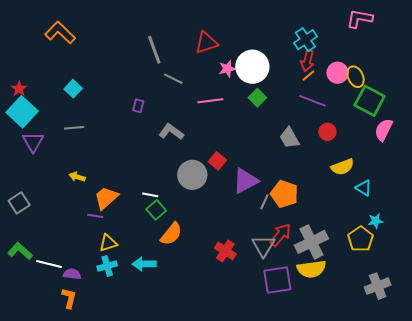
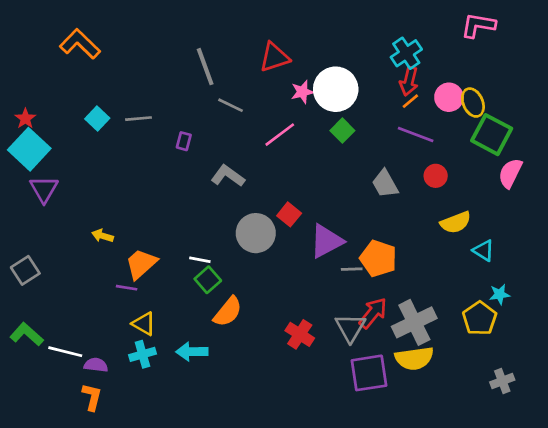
pink line: (210, 101) -> (280, 135), turned -30
gray line: (74, 128) -> (139, 119), moved
gray line: (264, 202) -> (352, 269), turned 63
yellow triangle: (108, 243) -> (144, 324), turned 48
gray cross: (378, 286) -> (502, 381), size x0.7

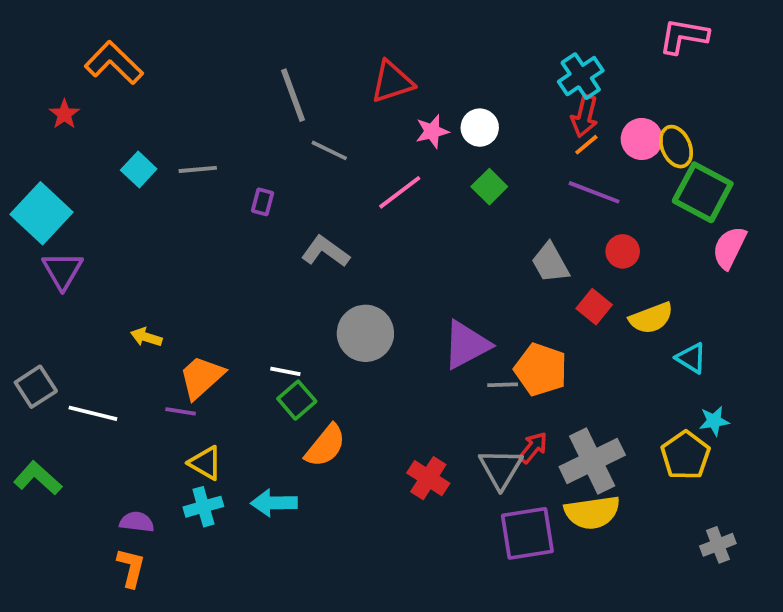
white circle: (336, 89) -> (480, 128), size x0.6
red star: (25, 119) -> (64, 114), moved
red square: (289, 214) -> (594, 307), moved
red arrow: (373, 313) -> (533, 448), size x0.7
white line: (65, 352) -> (93, 413), moved

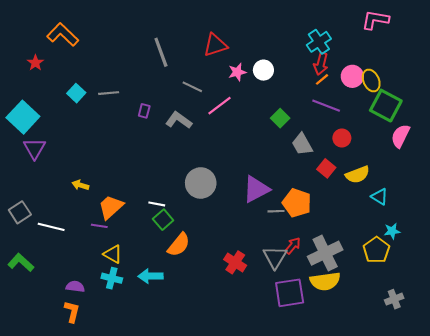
gray line: (329, 150) -> (192, 87), moved
green square: (489, 187) -> (280, 118), moved
gray L-shape: (325, 251) -> (179, 120), moved
cyan cross: (203, 507) -> (112, 278), turned 30

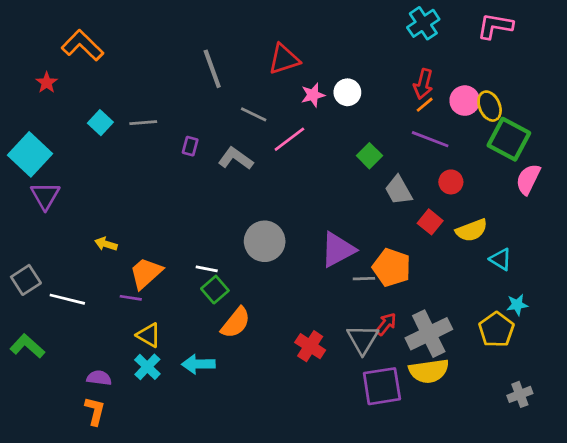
cyan cross: (319, 42) -> (423, 23), moved
cyan cross: (112, 278) -> (147, 367), turned 30

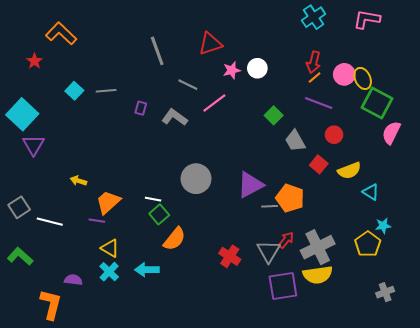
orange L-shape: (95, 411) -> (51, 304), moved, size x1.4

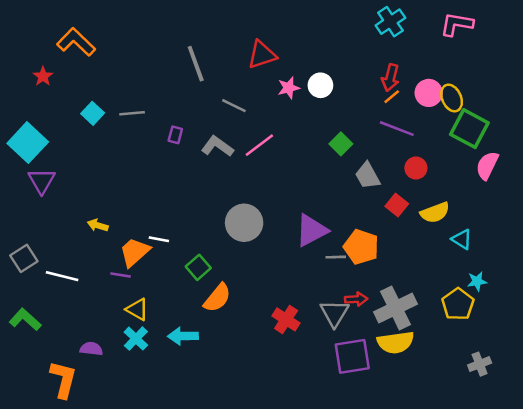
pink line: (214, 103) -> (259, 145), moved
white line: (153, 199) -> (159, 239), moved
red arrow: (286, 240) -> (356, 299), turned 48

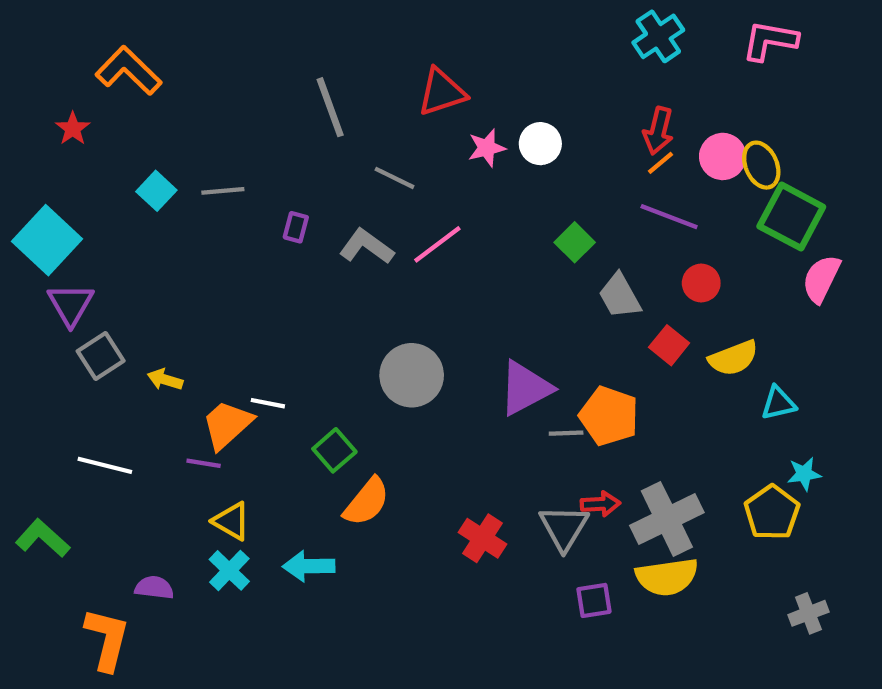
cyan triangle: (462, 239) -> (778, 403), turned -45
gray square: (24, 258) -> (101, 356), moved
purple square: (352, 356) -> (594, 600), size x0.6

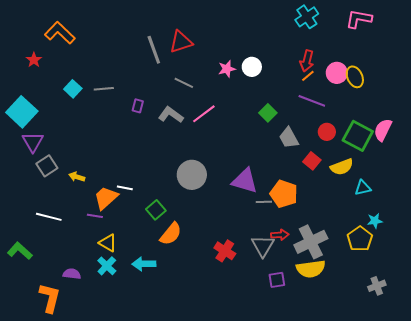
red triangle: (442, 92) -> (181, 42), moved
green square: (791, 217) -> (358, 136), moved
purple triangle: (525, 388) -> (245, 181), turned 44

